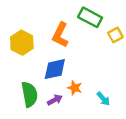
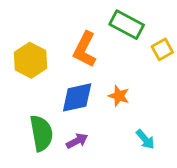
orange star: (75, 88) -> (119, 96), moved

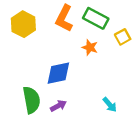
orange L-shape: (85, 49) -> (64, 18), moved
yellow hexagon: (31, 60) -> (23, 24), moved
orange star: (119, 96) -> (90, 47), moved

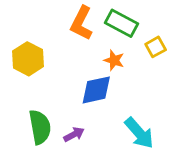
yellow hexagon: (23, 24) -> (28, 59), moved
blue diamond: (58, 73) -> (96, 90), moved
cyan arrow: (110, 105) -> (139, 133), size x1.6

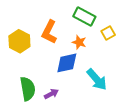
orange L-shape: (81, 23) -> (49, 32), moved
cyan arrow: (139, 133) -> (97, 79), moved

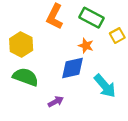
orange L-shape: (49, 32) -> (55, 17), moved
green semicircle: (28, 89) -> (26, 77), moved, turned -60

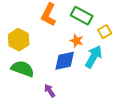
cyan arrow: (105, 86) -> (94, 57), moved, turned -110
purple arrow: (56, 102) -> (50, 91), turned -96

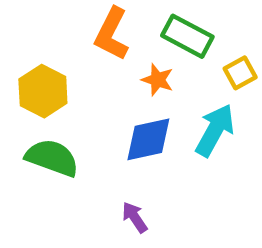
orange star: (77, 41) -> (158, 80), moved
purple arrow: (50, 91) -> (135, 217), moved

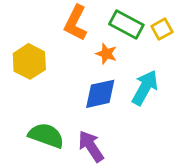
yellow square: (240, 73) -> (162, 29), moved
green semicircle: (52, 158) -> (46, 135), moved
purple arrow: (135, 217) -> (91, 146), size x1.5

